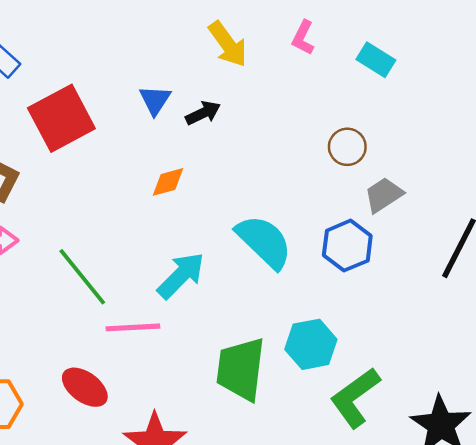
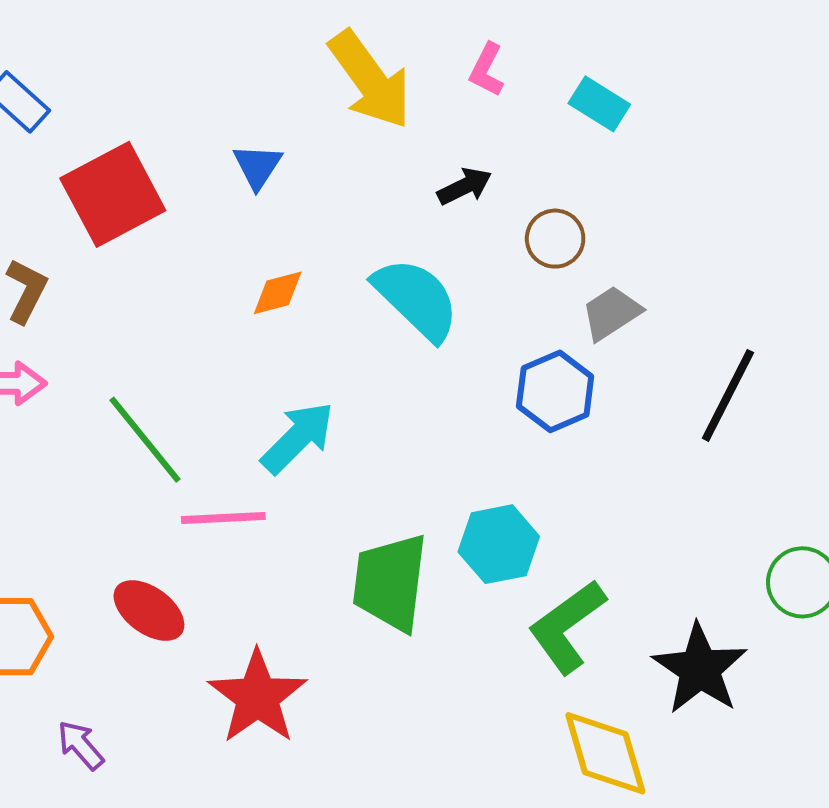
yellow arrow: (228, 44) -> (370, 80), size x1.4
black arrow: (203, 113) -> (465, 186), moved
cyan semicircle: (264, 242) -> (416, 299), moved

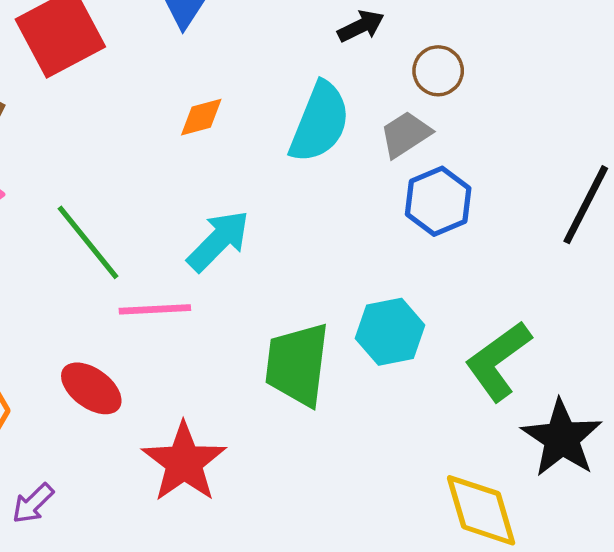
cyan semicircle: (416, 299) -> (320, 122), turned 68
gray trapezoid: (611, 313) -> (405, 134), moved
green L-shape: (567, 627) -> (498, 361), moved
purple arrow: (81, 745) -> (33, 503), turned -93

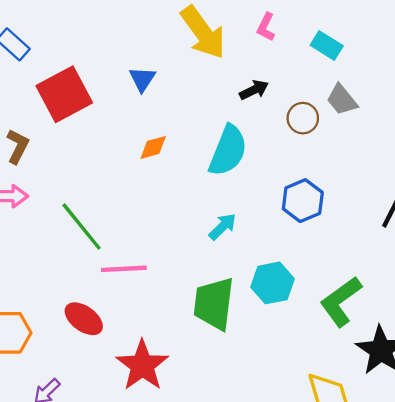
gray trapezoid: (405, 134) -> (342, 100), moved, turned -96
cyan arrow: (218, 241) -> (223, 227), moved, size x0.7

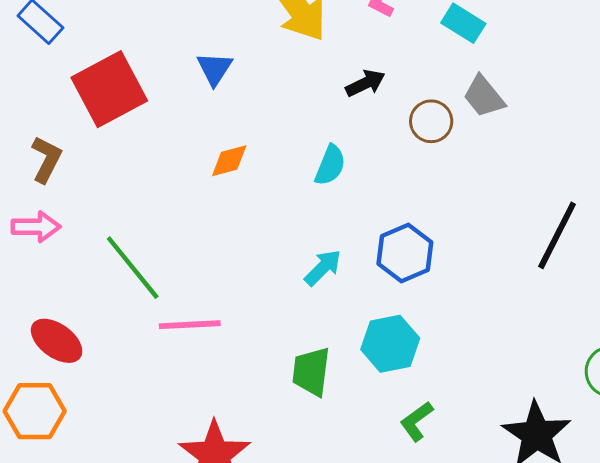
cyan semicircle: (228, 151) -> (330, 165), size x0.6
blue hexagon: (303, 201) -> (405, 253), moved
green L-shape: (341, 301) -> (417, 421), moved, size x0.6
green trapezoid: (214, 304) -> (311, 372), size x0.7
red ellipse: (84, 319) -> (57, 341), moved

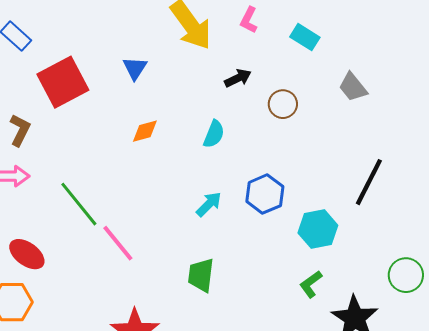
gray trapezoid: (484, 96) -> (353, 87), moved
pink line: (190, 325) -> (118, 243), turned 54
cyan hexagon: (390, 344) -> (318, 229), moved
green L-shape: (417, 421) -> (311, 284), moved

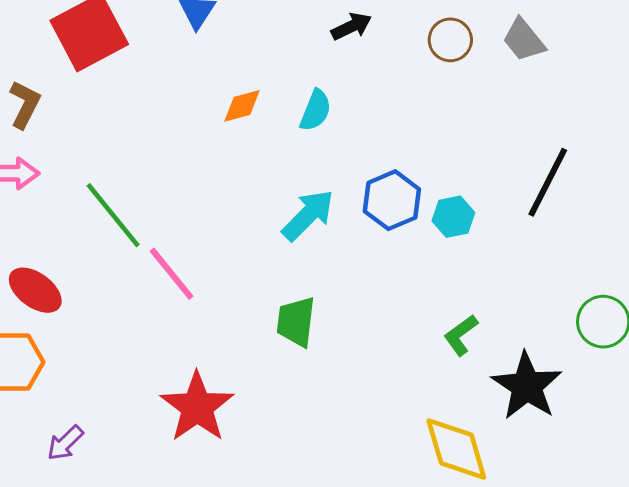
brown circle: (283, 104) -> (450, 40), moved
orange diamond: (145, 131) -> (242, 106), moved
cyan arrow: (209, 204) -> (308, 215), size x1.4
cyan hexagon: (318, 229) -> (453, 217), moved, size x0.7

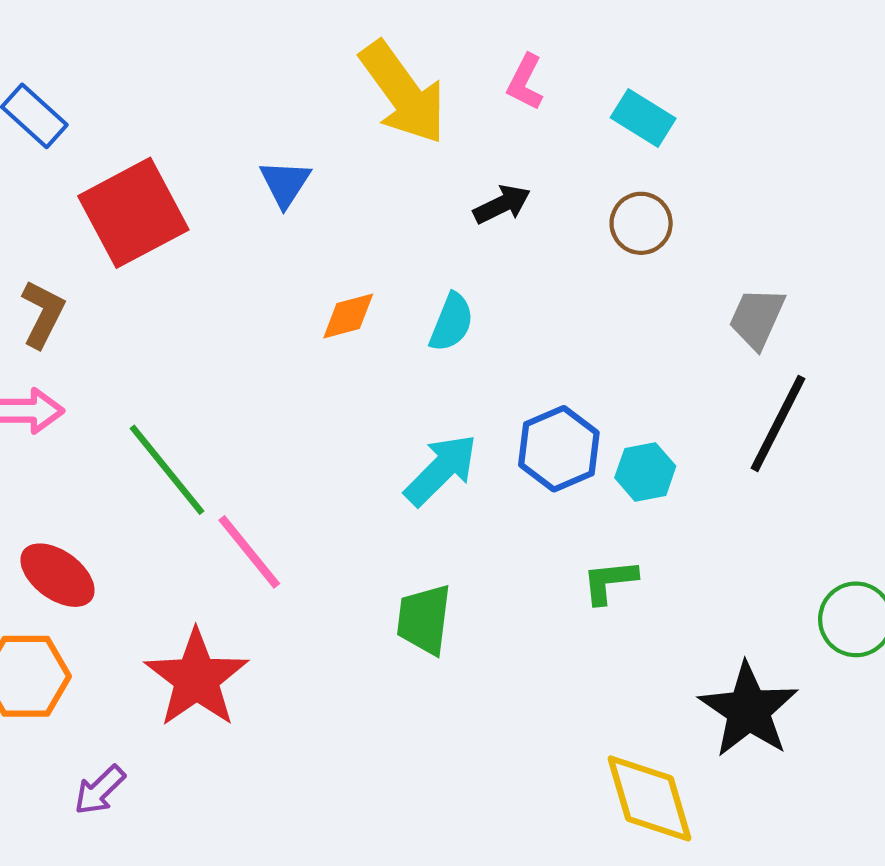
gray trapezoid: (524, 40) -> (757, 318), moved, turned 63
green L-shape: (461, 335) -> (609, 581), moved, turned 30
red star: (197, 407) -> (197, 678), moved

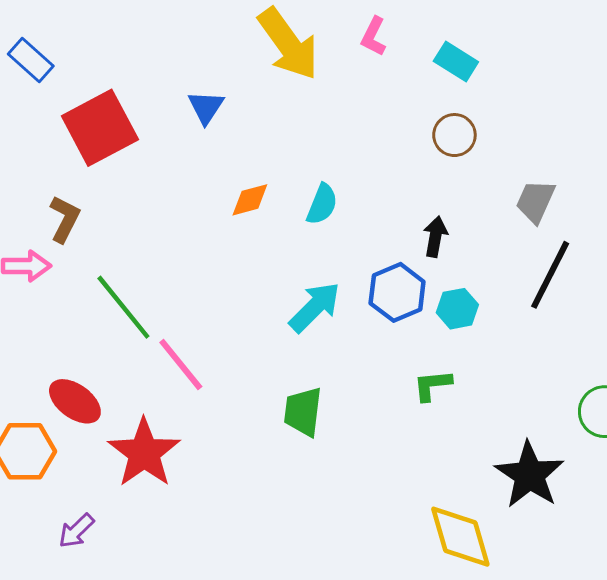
black arrow: (502, 204) -> (435, 237), moved, turned -54
brown L-shape: (43, 314) -> (65, 219), moved
red ellipse: (58, 575) -> (75, 401), moved

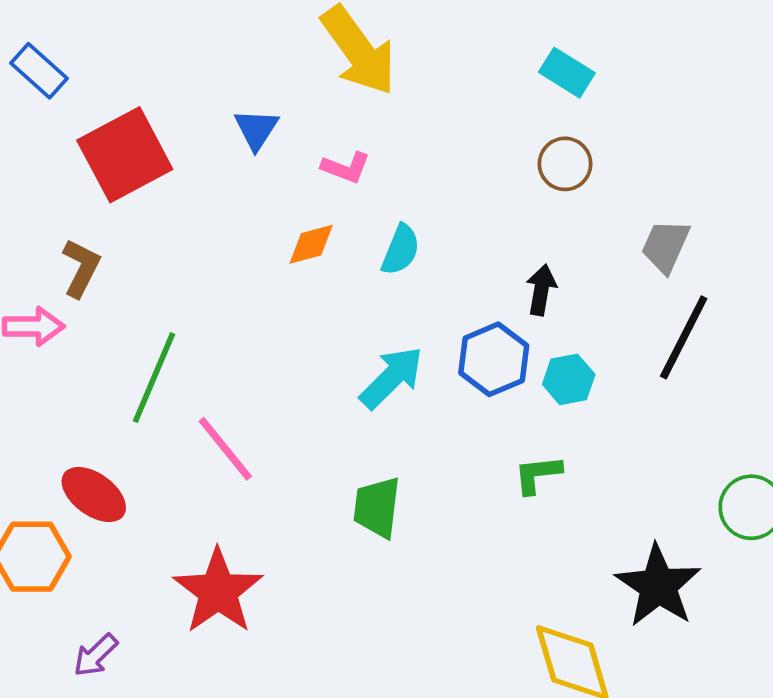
pink L-shape: (374, 37) -> (346, 168), moved, turned -96
green line: (123, 307) -> (154, 378), turned 62
red star: (144, 453) -> (218, 591), moved

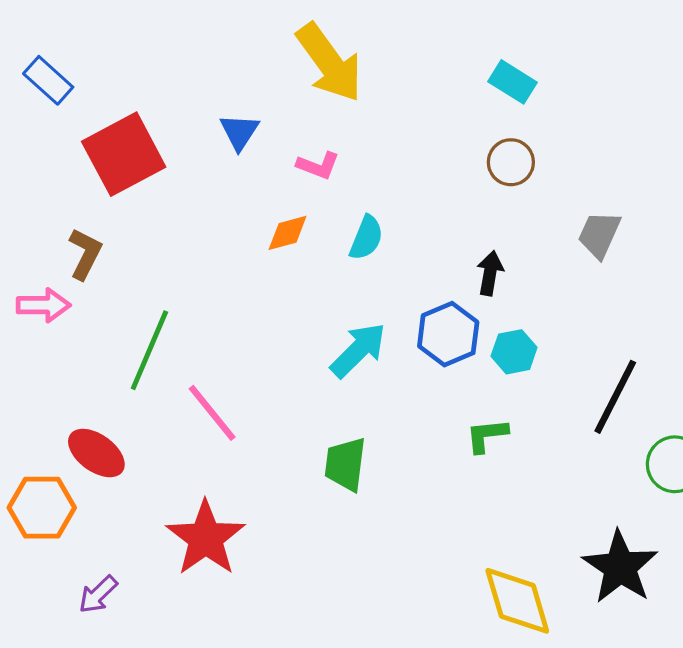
black line: (684, 337) -> (615, 397), moved
black star: (658, 586) -> (620, 567), moved

